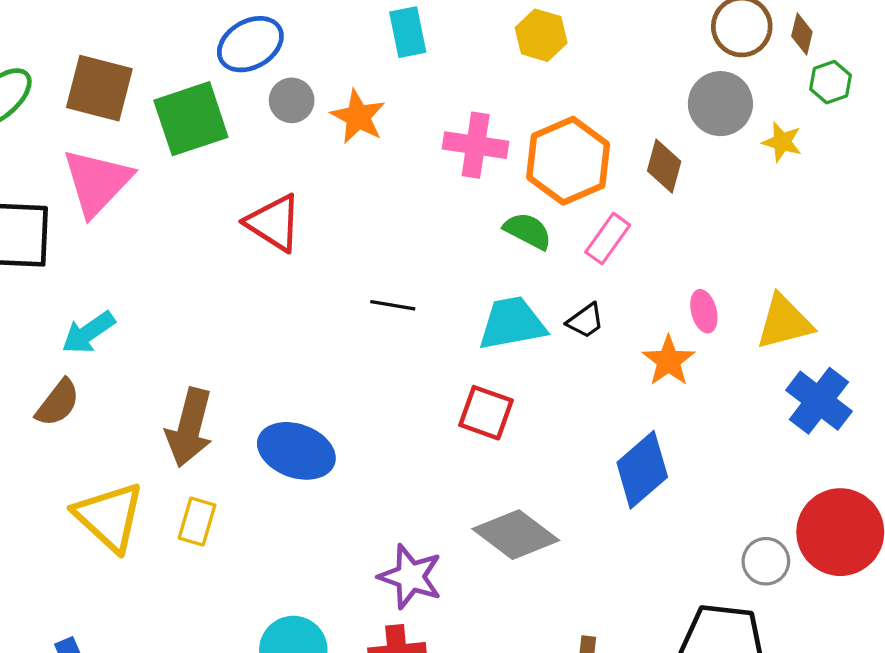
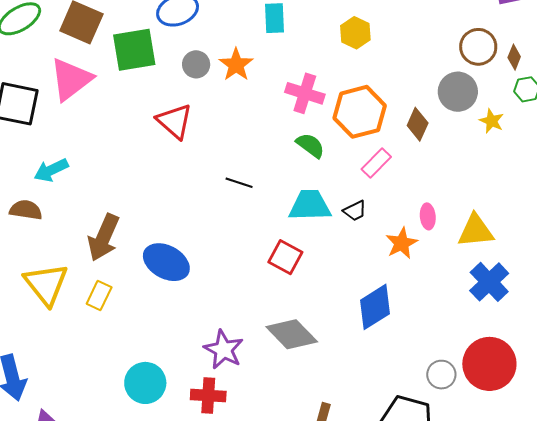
gray circle: (292, 100) -> (196, 64), moved
green semicircle: (528, 231) -> (310, 145), moved
brown semicircle: (58, 403) -> (26, 210), turned -128

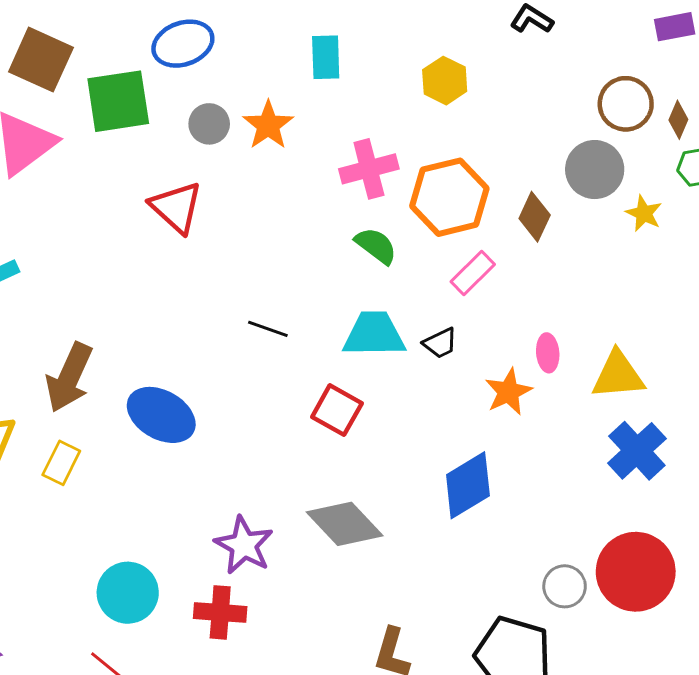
pink cross: (305, 93) -> (369, 169), turned -33
black line: (239, 183) -> (268, 329), moved

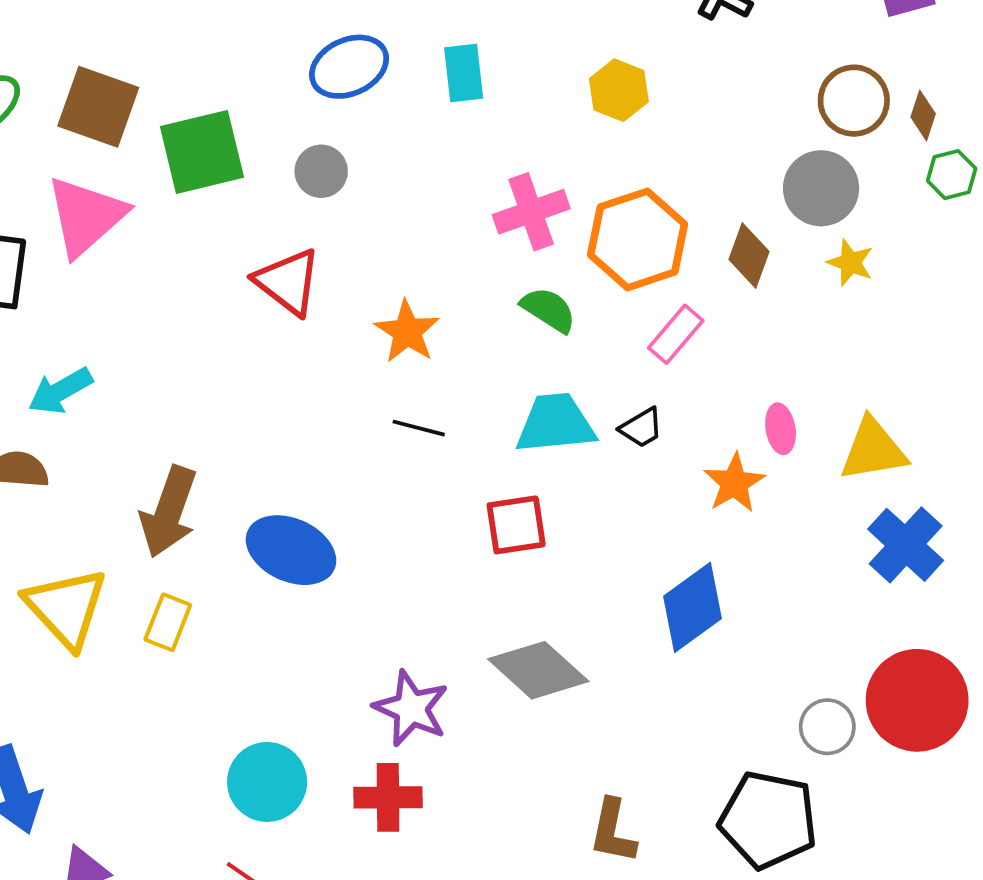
blue ellipse: (183, 44) -> (349, 67), moved
orange star: (268, 125) -> (407, 332), moved
yellow star: (644, 213) -> (850, 263), moved
red square: (337, 410) -> (516, 525), turned -33

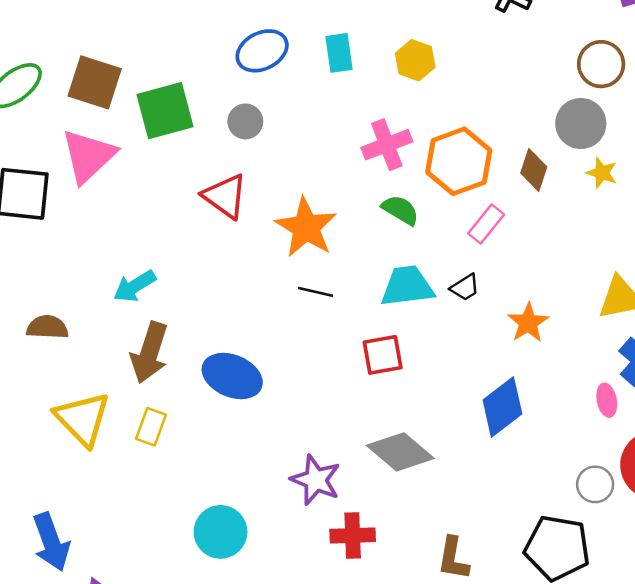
yellow hexagon: (619, 90) -> (415, 60), moved
orange star: (407, 332) -> (306, 227), size x1.4
cyan arrow: (60, 391) -> (135, 286), moved
pink ellipse: (781, 429) -> (607, 400), moved
red cross: (388, 797) -> (353, 535), moved

